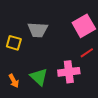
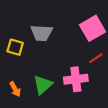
green triangle: (39, 77) -> (43, 85), turned 36

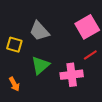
gray trapezoid: (42, 33) -> (39, 31), turned 45
green triangle: (43, 85) -> (40, 65), moved

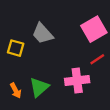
green triangle: (40, 65) -> (39, 87), moved

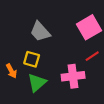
yellow square: (16, 48) -> (32, 59), moved
orange arrow: (16, 91) -> (11, 71), moved

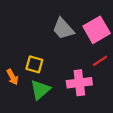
gray trapezoid: (40, 32) -> (63, 29), moved

